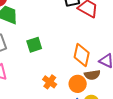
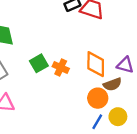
orange cross: (50, 82) -> (61, 68), moved

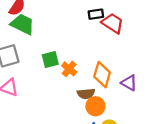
brown semicircle: (112, 84) -> (86, 94), moved

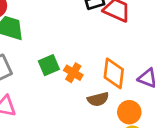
orange circle: (95, 106) -> (129, 112), moved

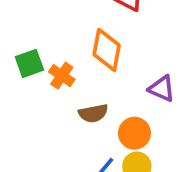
orange diamond: (114, 73) -> (107, 50), moved

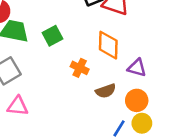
green square: (29, 63) -> (53, 36), moved
purple triangle: (162, 89) -> (137, 68), moved

